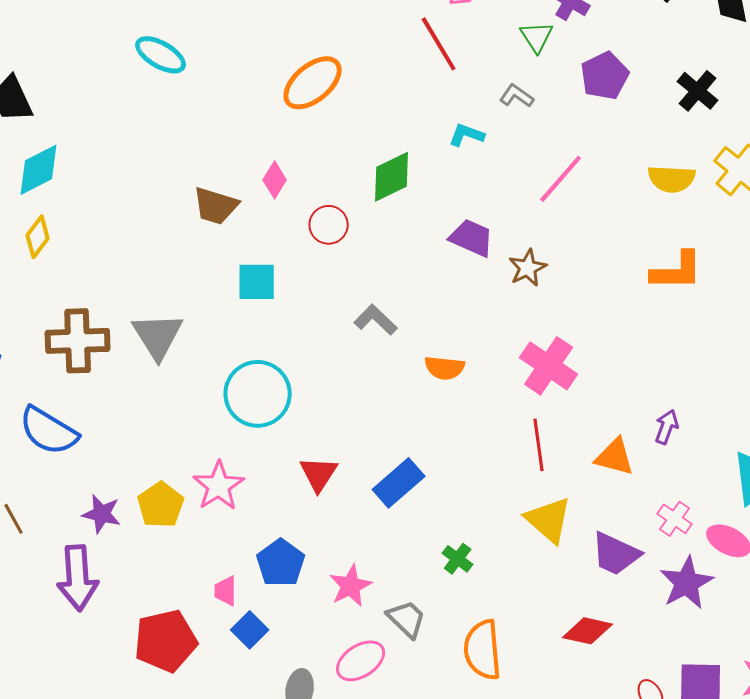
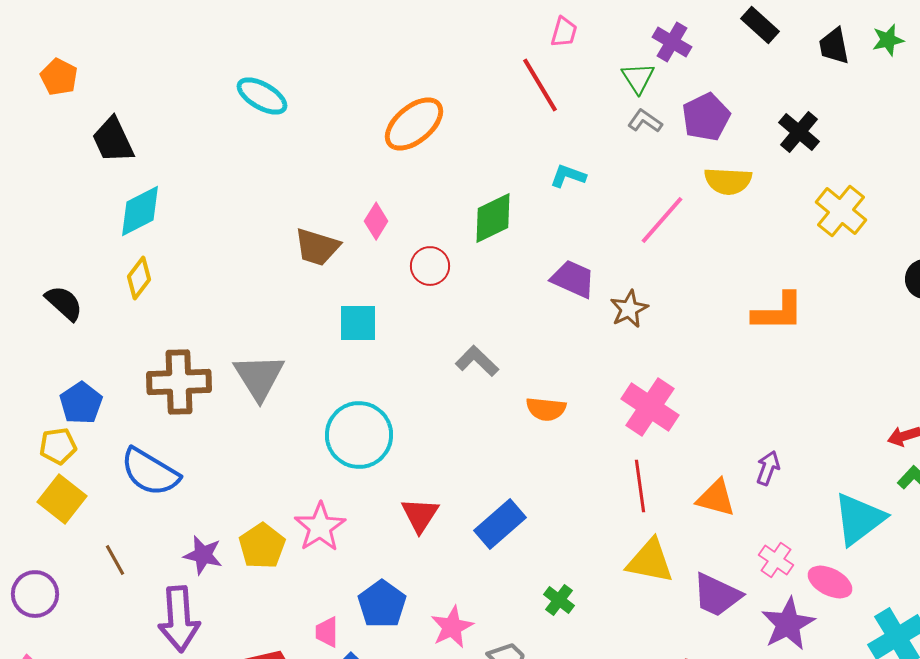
gray L-shape: (517, 96) -> (645, 121), moved
yellow semicircle: (672, 179) -> (728, 181), moved
yellow triangle: (549, 520) -> (650, 561), turned -30

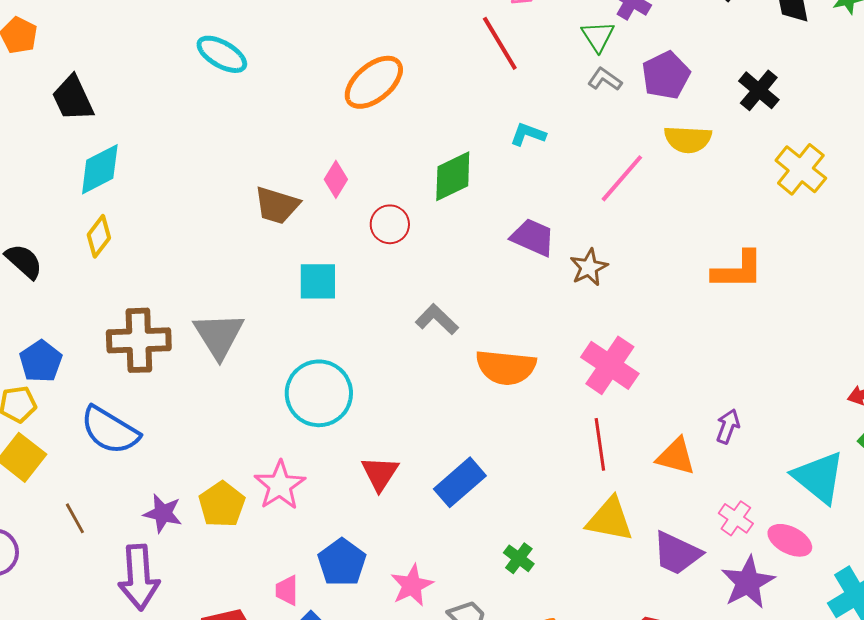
orange semicircle: (546, 409) -> (506, 367), size x1.5
cyan triangle: (859, 519) -> (819, 477), turned -44

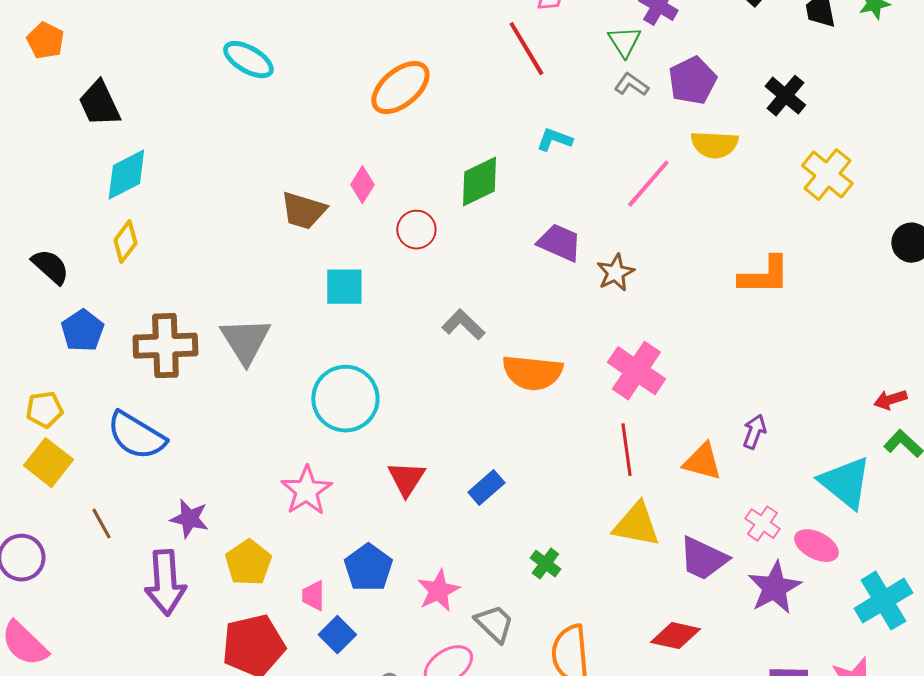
blue pentagon: (41, 361) -> (82, 331), moved
blue rectangle: (460, 482) -> (486, 488), size x0.7
yellow pentagon: (222, 504) -> (248, 563), moved

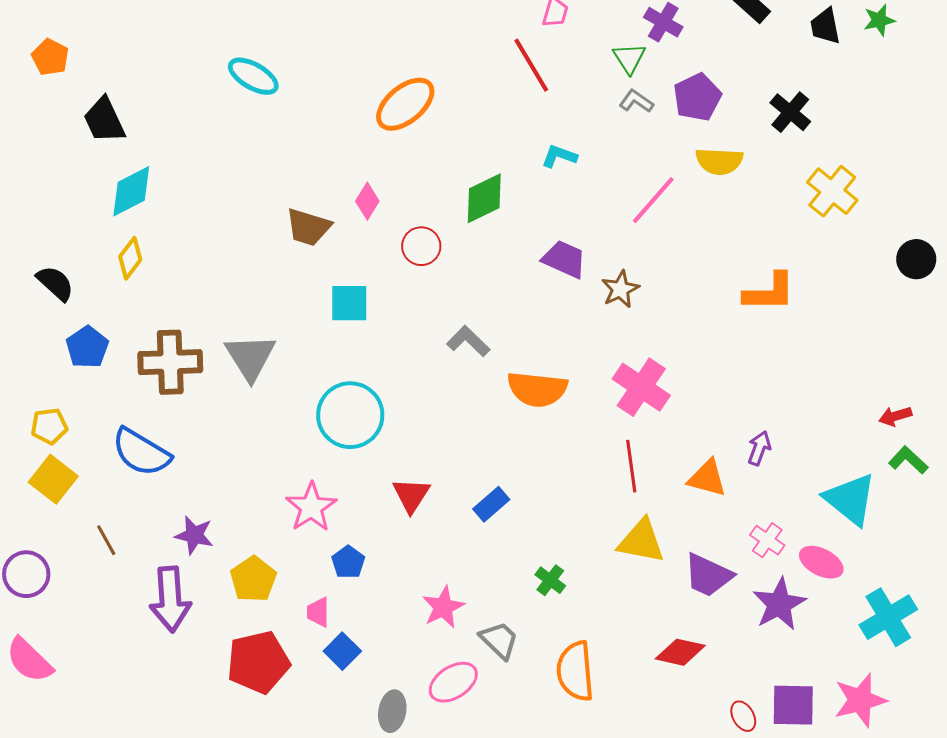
blue pentagon: (368, 568) -> (348, 562), moved, size x0.7

